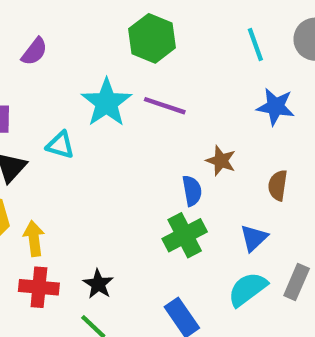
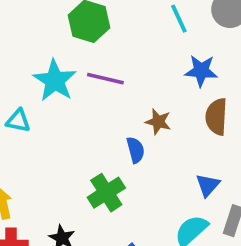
brown semicircle: (278, 185) -> (216, 117), moved, size x1.4
green cross: (185, 235) -> (106, 193), moved
blue triangle: (254, 238) -> (208, 185), moved

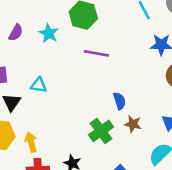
cyan star: (55, 81) -> (49, 33), moved, size x0.7
brown star: (158, 122) -> (133, 124), moved

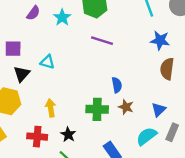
green cross: (101, 131) -> (97, 109), turned 30
yellow arrow: (31, 142) -> (51, 108), moved

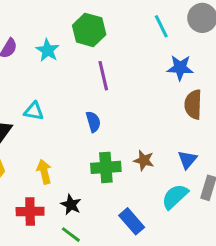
purple line: (102, 41) -> (103, 76), turned 65
blue semicircle: (117, 85) -> (93, 122), moved

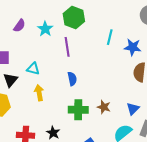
cyan line: (161, 26) -> (110, 37), moved, turned 35
purple line: (103, 76) -> (67, 47), moved
yellow arrow: (44, 172) -> (39, 93), moved

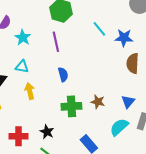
cyan star: (45, 29) -> (23, 37), moved
cyan line: (110, 37) -> (99, 29), turned -49

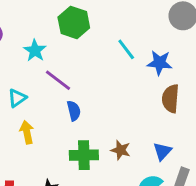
cyan star: (23, 37) -> (35, 51), moved
purple line: (56, 42) -> (58, 80), moved, turned -42
cyan triangle: (22, 67) -> (17, 98), turned -48

